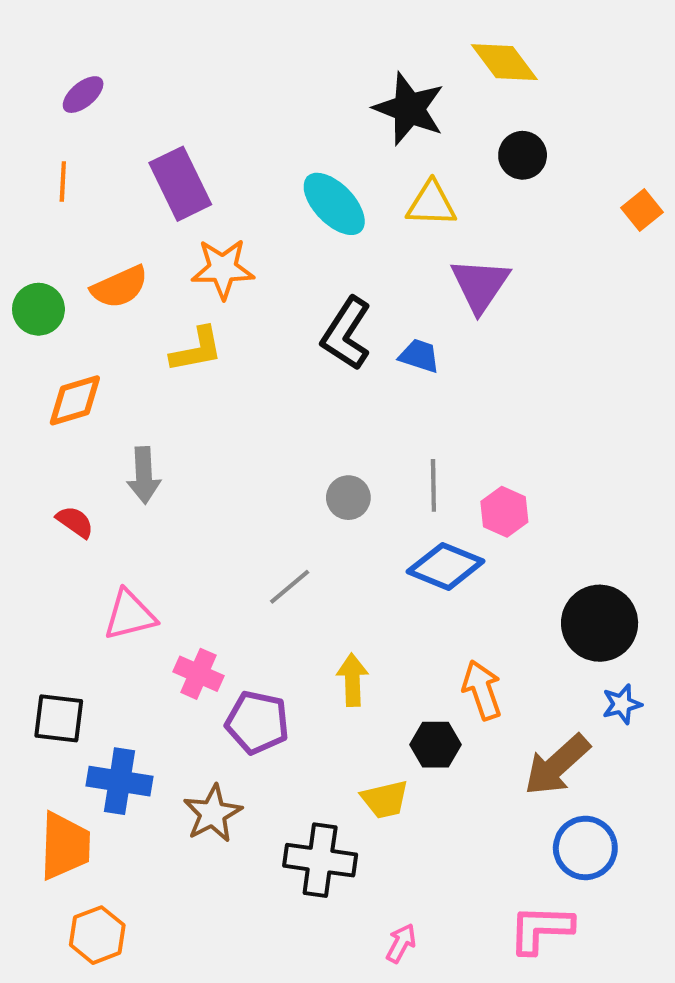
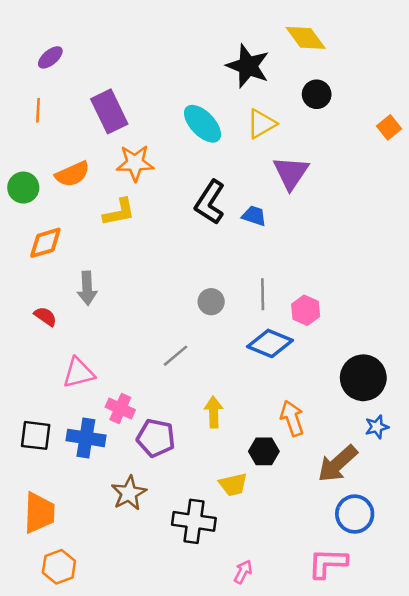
yellow triangle: (431, 204) -> (261, 124), turned -32
blue cross: (120, 781) -> (86, 438), moved

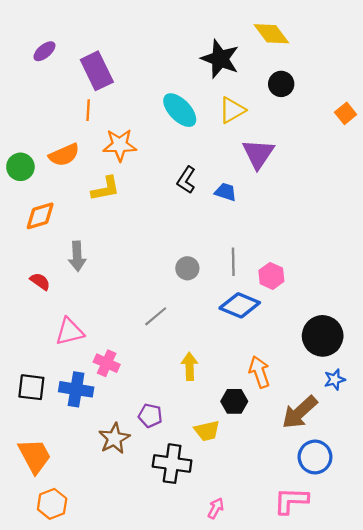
orange line: (38, 110) -> (88, 110), moved
purple rectangle: (109, 111) -> (97, 71), moved
black L-shape: (210, 202) -> (186, 180), size x0.7
purple pentagon: (156, 438) -> (150, 416), moved, size x0.7
orange trapezoid: (39, 513) -> (35, 456), turned -30

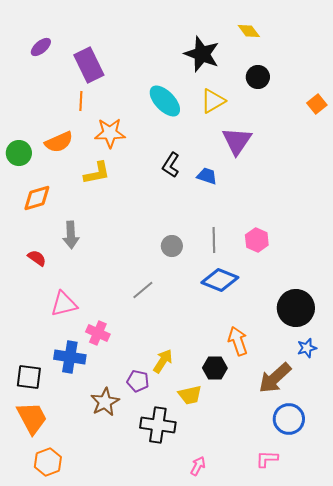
yellow diamond: (271, 34) -> (249, 31), size x0.7
pink hexagon: (271, 276) -> (257, 240), moved
yellow arrow: (190, 366) -> (163, 361), moved, turned 35
black square: (31, 387) -> (29, 377), moved
pink L-shape: (291, 501) -> (267, 459), size x0.7

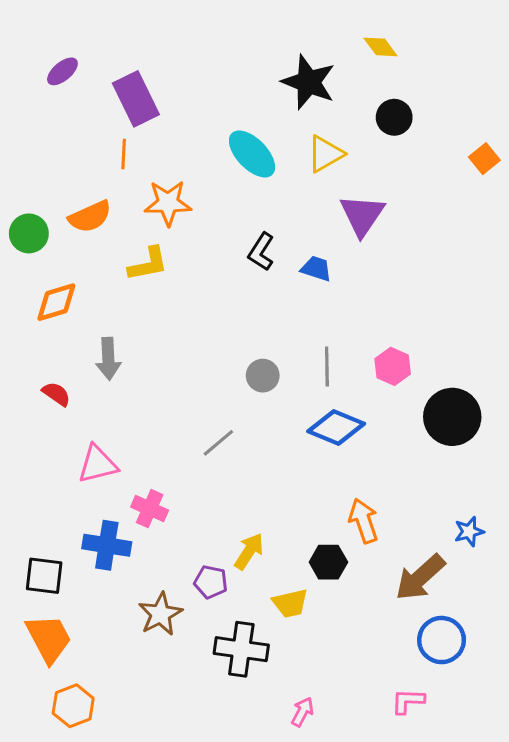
black circle: (296, 308) -> (452, 417), moved

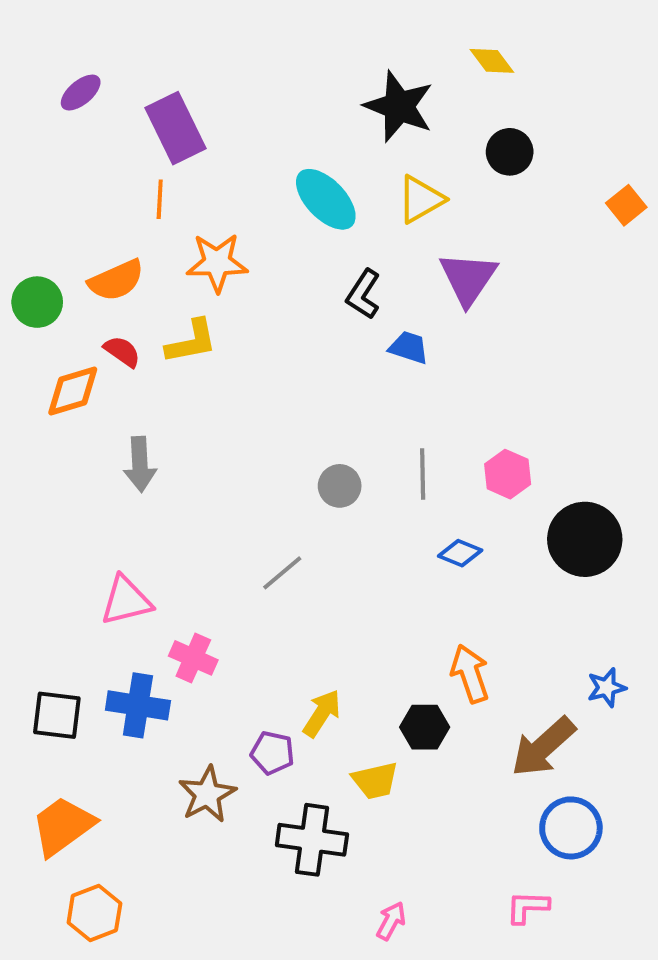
black L-shape: (261, 252) -> (363, 294), moved
red semicircle: (56, 394) -> (122, 352), moved
blue diamond: (336, 428) -> (460, 553), moved, size x0.6
black square: (44, 576) -> (57, 715), moved
orange trapezoid: (49, 638) -> (63, 826), turned -98

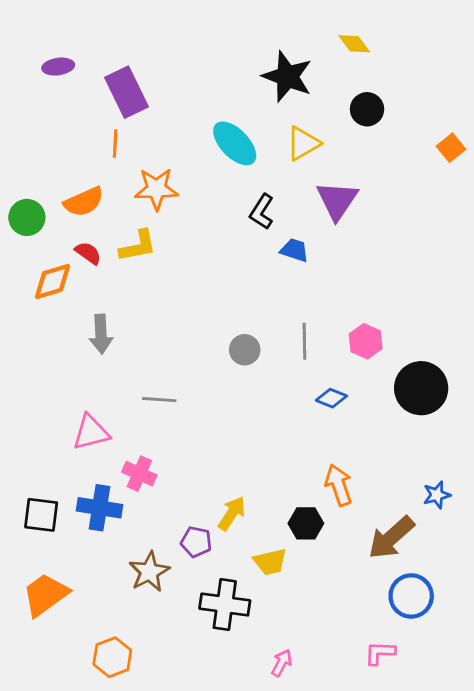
purple ellipse: (81, 93) -> (58, 67), turned 32
gray line: (282, 573) -> (159, 400), moved, turned 44
orange hexagon: (94, 913) -> (112, 657), moved

